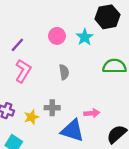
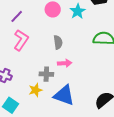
pink arrow: (92, 113) -> (65, 63), moved
yellow star: (31, 117) -> (35, 90), moved

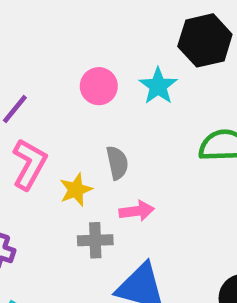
yellow star: (35, 90) -> (76, 190), moved

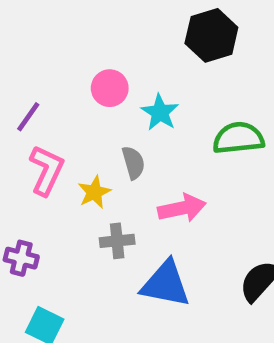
cyan star: (158, 86) -> (160, 112), moved
pink arrow: (137, 211) -> (182, 208), moved, size x1.4

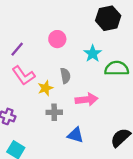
cyan star: (160, 112) -> (93, 54), moved
pink L-shape: (47, 170) -> (24, 76), turned 115
blue triangle: (166, 284) -> (75, 135), size x0.7

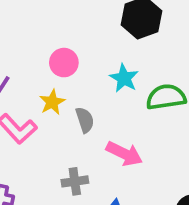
yellow star: (45, 88) -> (52, 102), moved
pink arrow: (87, 99) -> (124, 154), turned 40

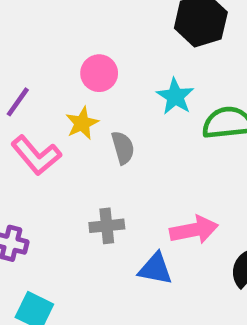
pink arrow: (124, 154) -> (194, 230), moved, turned -39

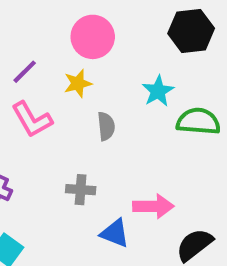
pink circle: (99, 73) -> (93, 37), moved, size x1.4
yellow star: (82, 123) -> (78, 83), moved

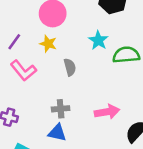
yellow star: (78, 83) -> (48, 44), turned -30
blue triangle: (115, 233) -> (57, 133), moved

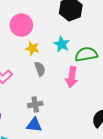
yellow star: (48, 44) -> (32, 48), moved
pink arrow: (107, 112) -> (72, 77), moved, turned 114

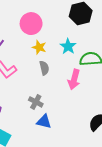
gray cross: (35, 104) -> (36, 102), turned 32
blue triangle: (34, 125) -> (44, 122), moved

